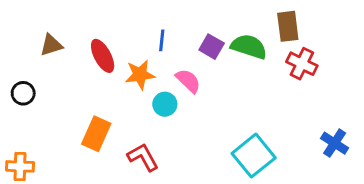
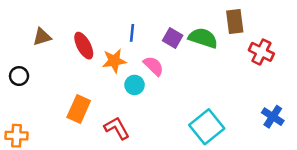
red cross: (302, 64) -> (261, 52), moved

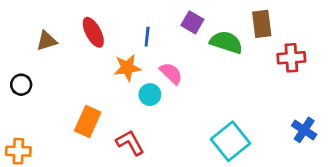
purple square: (173, 38) -> (192, 22), moved
red ellipse: (84, 46) -> (93, 32), moved
red cross: (261, 52) -> (291, 58), turned -30

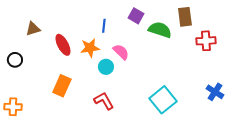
red ellipse: (93, 32) -> (63, 45), moved
red L-shape: (130, 143) -> (104, 101), moved

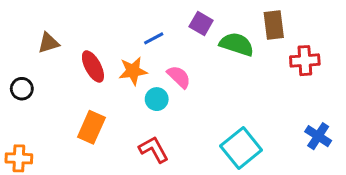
blue line: (104, 26) -> (154, 38), turned 56

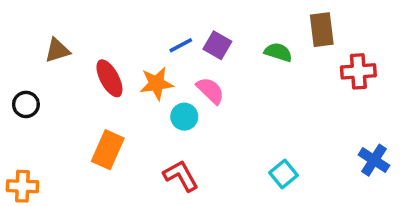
purple square: (201, 24) -> (217, 45), moved
green semicircle: (237, 44) -> (278, 52), size x0.7
cyan square: (241, 148) -> (284, 174), size x0.6

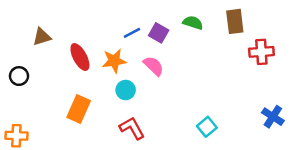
green semicircle: (278, 52) -> (193, 23), moved
cyan circle: (184, 117) -> (126, 90), moved

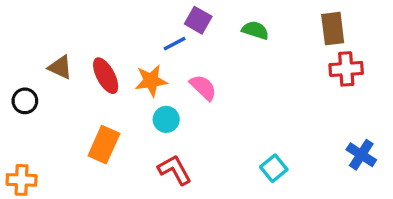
brown rectangle: (235, 21) -> (333, 29), moved
purple square: (159, 33) -> (198, 20), moved
brown triangle: (42, 37) -> (60, 67), moved, turned 42

